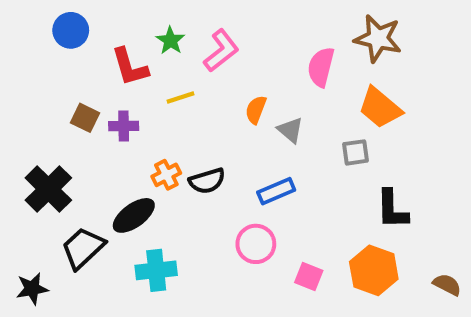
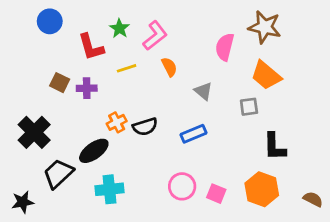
orange semicircle: (256, 110) -> (169, 67), moved, turned 132
pink circle: (256, 244) -> (182, 186), moved

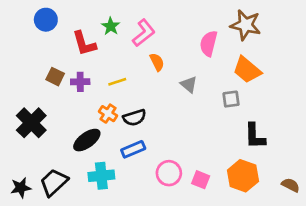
yellow line: (127, 68) -> (117, 82), moved
orange cross: (117, 122) -> (108, 114), turned -30
blue rectangle: (193, 134) -> (133, 149), moved
black trapezoid: (58, 174) -> (54, 182), moved

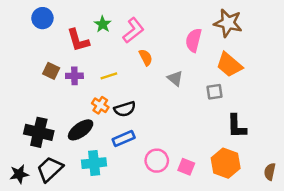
black cross: (31, 123) -> (39, 132), moved, turned -32
brown semicircle: (291, 185) -> (270, 172), turned -105

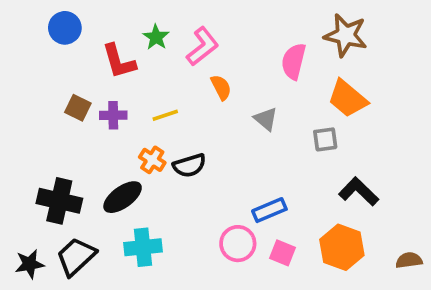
black L-shape: (237, 126) -> (359, 191), turned 135
blue rectangle: (124, 139) -> (269, 210), moved
brown semicircle: (270, 172) -> (409, 260), turned 70

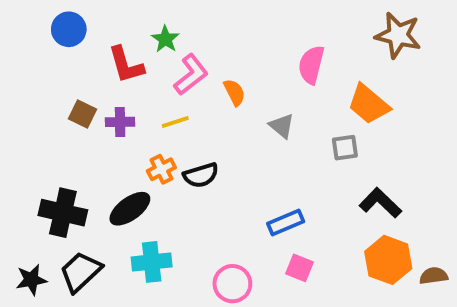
brown star: (346, 35) -> (398, 35), moved
pink L-shape: (202, 46) -> (191, 75), moved
orange cross: (152, 160) -> (161, 169), turned 30
pink circle: (238, 244) -> (232, 284), moved
orange hexagon: (342, 247) -> (388, 260), moved

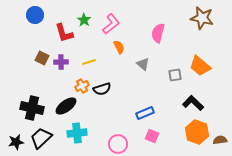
pink L-shape: (191, 75) -> (111, 24), moved
orange trapezoid: (369, 104) -> (200, 66), moved

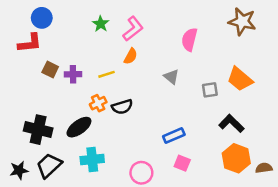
red L-shape: (64, 33) -> (30, 43), moved, turned -80
orange semicircle: (119, 47) -> (131, 56), moved, turned 56

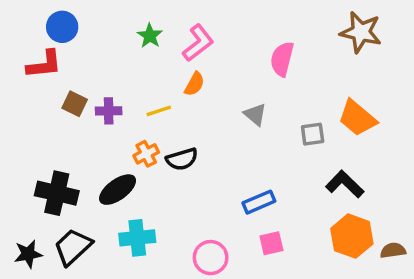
pink square: (182, 163) -> (271, 243), turned -35

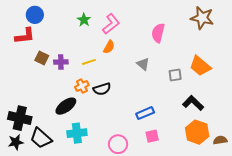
black cross: (57, 193) -> (20, 118), moved
black trapezoid: (73, 247) -> (41, 138), turned -95

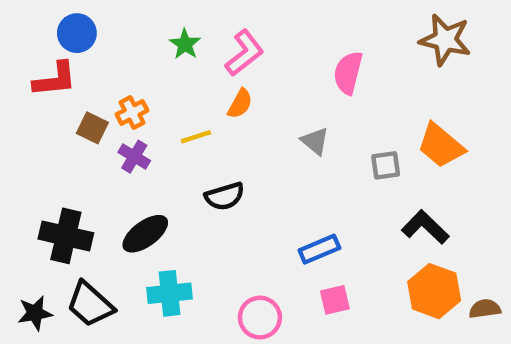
purple cross: (61, 62) -> (134, 157), moved, turned 32
orange cross: (82, 86) -> (132, 112), moved
black cross: (20, 118) -> (66, 236), moved

